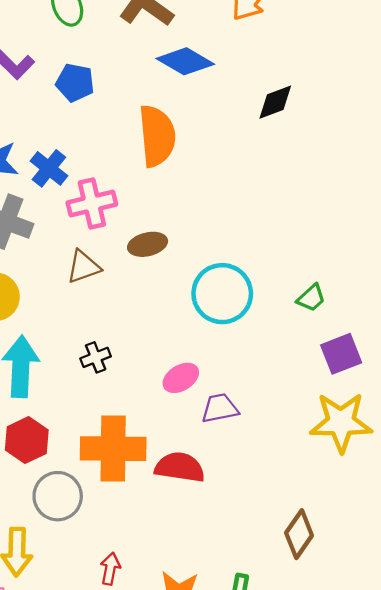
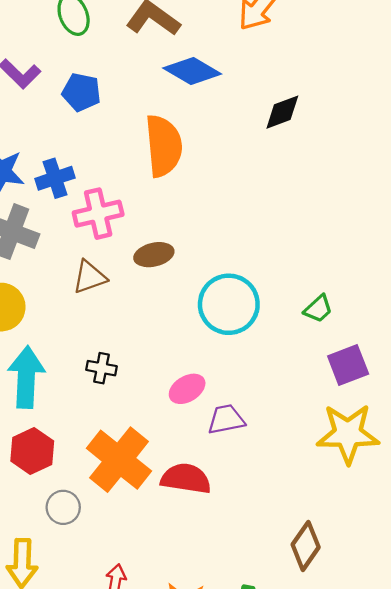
blue cross: (49, 168) -> (55, 178), turned 33
black cross: (96, 357) -> (102, 368), turned 32
orange cross: (113, 449) -> (119, 460), turned 38
gray circle: (58, 496) -> (63, 507), size x0.7

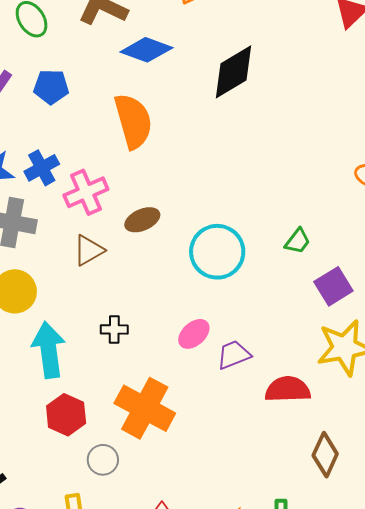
black diamond: (282, 112) -> (234, 72), size x1.5
red semicircle: (186, 479) -> (288, 389), moved

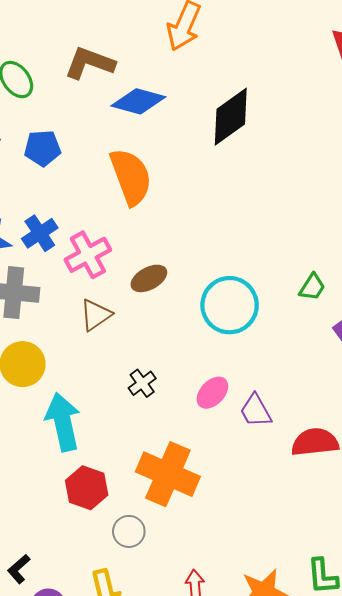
black cross: (114, 329) -> (142, 383), moved, turned -32
purple trapezoid: (234, 355) -> (256, 411), turned -93

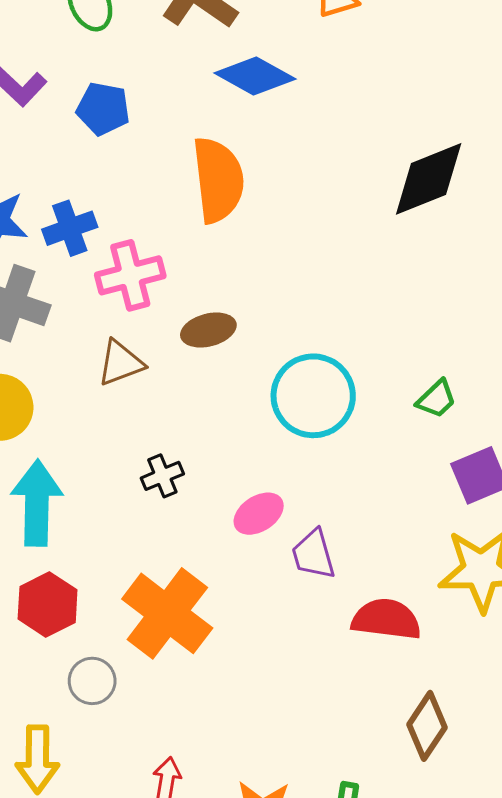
black diamond: (231, 117) -> (429, 179), moved

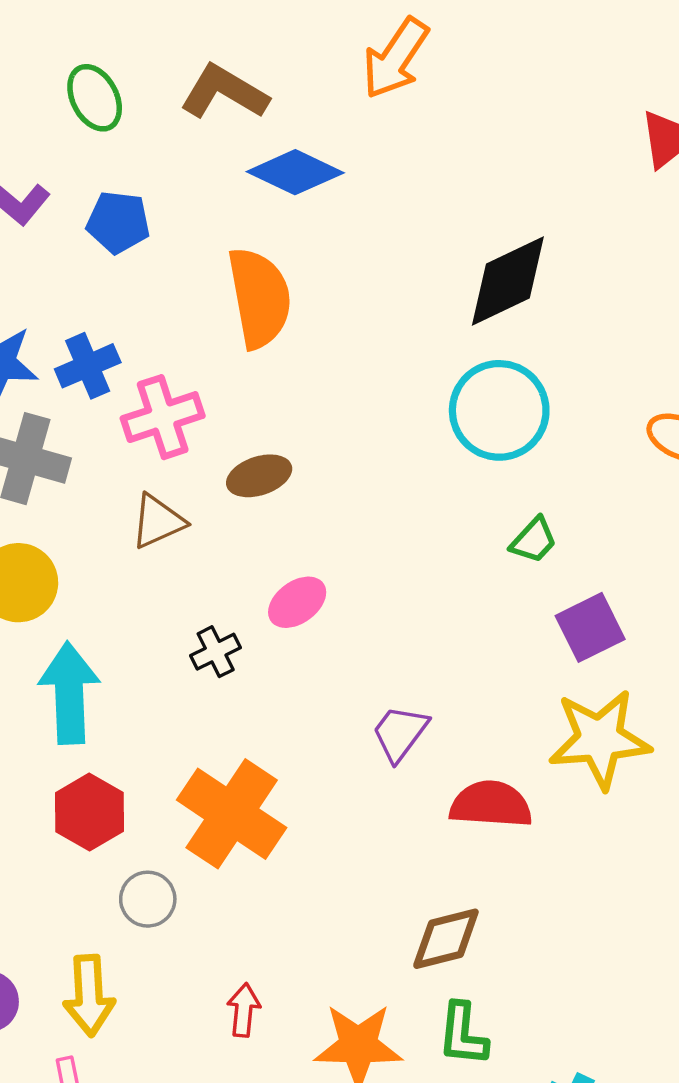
cyan circle: (313, 396) -> (499, 410), moved
pink ellipse: (259, 514) -> (297, 602), moved
purple trapezoid: (313, 554) -> (400, 733), turned 56
brown diamond: (427, 726) -> (446, 939), moved, turned 46

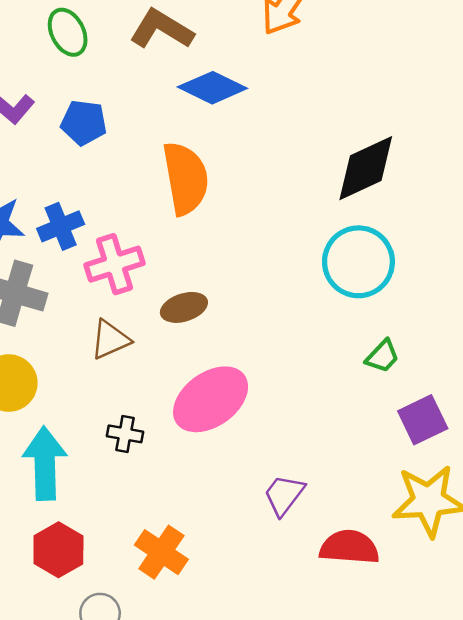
pink ellipse: (297, 602) -> (211, 399), size x1.8
black cross: (216, 652) -> (125, 434), moved, turned 36
orange cross: (232, 814) -> (161, 552), size x0.7

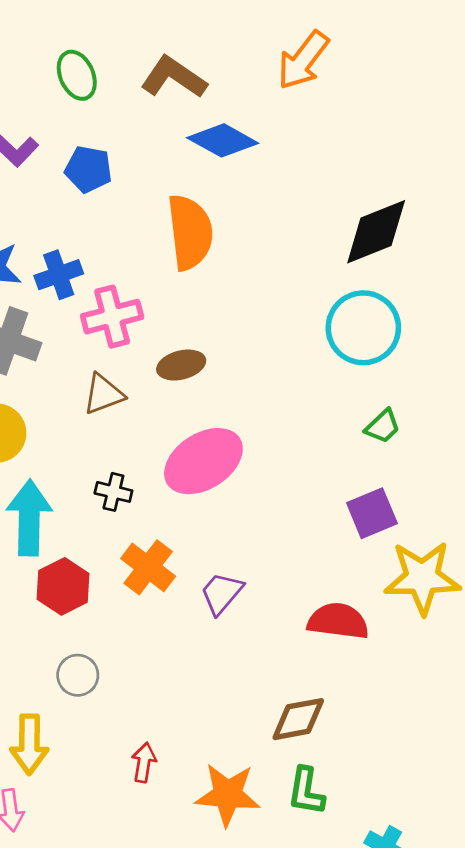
purple square: (423, 420) -> (372, 513), moved
purple trapezoid: (284, 495) -> (222, 593), moved
red hexagon: (58, 550) -> (63, 586), moved
orange cross: (161, 552) -> (148, 567), moved

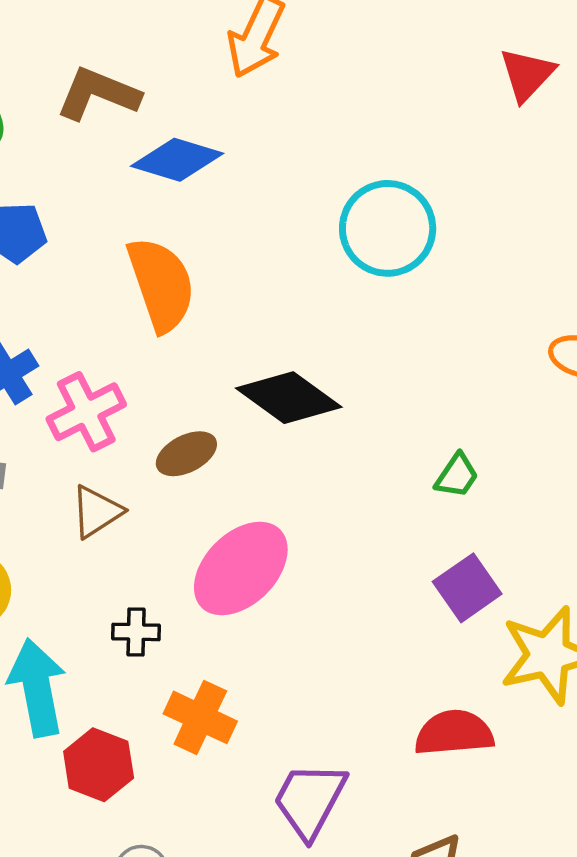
black diamond: (376, 232) -> (289, 398), moved, turned 70
cyan circle: (363, 328) -> (388, 228), moved
purple trapezoid: (222, 593) -> (310, 800), moved, size x1.4

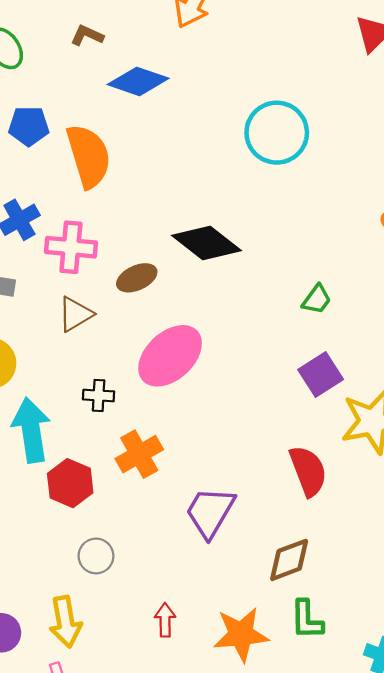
brown L-shape: (98, 94) -> (87, 35), size x0.6
orange semicircle: (161, 284) -> (89, 156), moved
pink cross: (86, 412) -> (71, 247), turned 30
orange cross: (200, 717) -> (139, 454), turned 33
red semicircle: (454, 733) -> (308, 471), turned 72

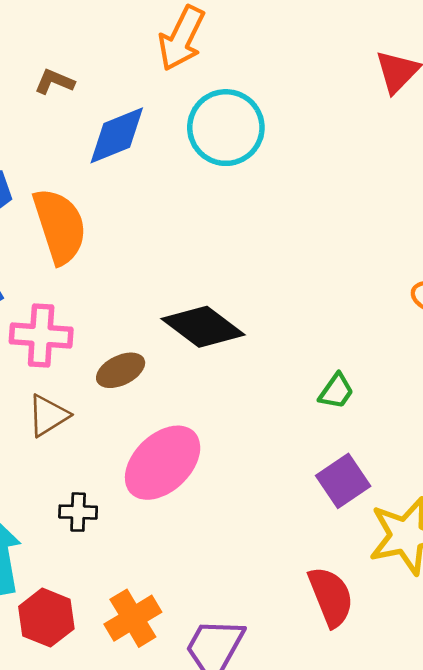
blue diamond: (138, 81) -> (117, 135), turned -40
cyan circle: (277, 133) -> (226, 128), moved
orange cross: (139, 454) -> (133, 618), moved

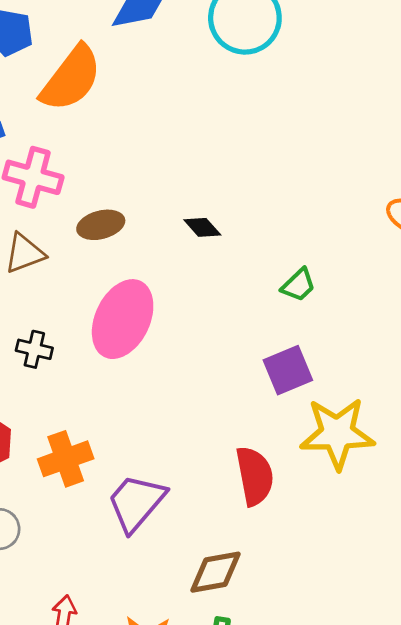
orange semicircle: (60, 226) -> (71, 78), turned 44
black diamond: (203, 327) -> (202, 227), moved, size x0.5
pink ellipse: (163, 463) -> (123, 319), turned -32

